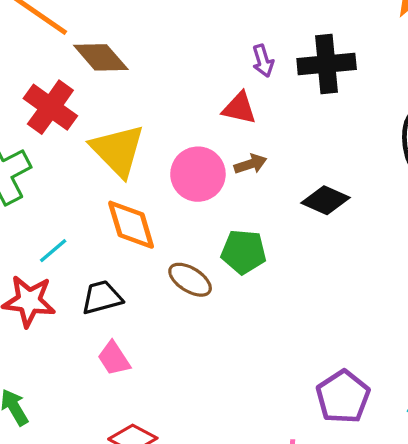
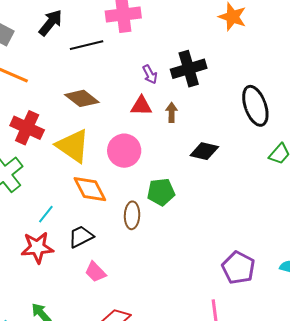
brown diamond: (101, 57) -> (82, 98), moved
brown arrow: (250, 164) -> (172, 112), moved, turned -60
brown ellipse: (190, 280) -> (132, 215), turned 72

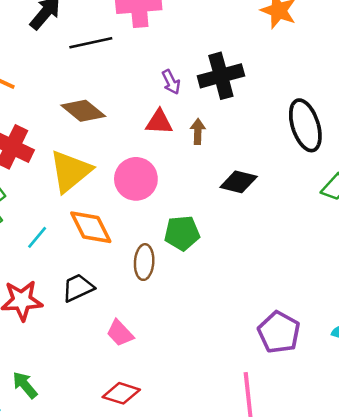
yellow triangle: (73, 146) -> (70, 171), turned 45
cyan line: (46, 214) -> (37, 237), moved
pink trapezoid: (95, 272) -> (120, 333), moved

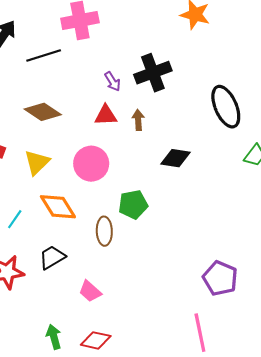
yellow triangle: (70, 171) -> (37, 162), size x0.7
green arrow: (25, 385) -> (54, 337), moved, turned 30

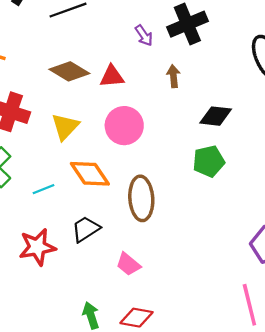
red triangle: (106, 115) -> (112, 76), moved
green pentagon: (133, 204) -> (209, 161), moved
cyan line: (15, 219) -> (43, 189), turned 36
brown ellipse: (104, 231) -> (141, 198), size x1.4

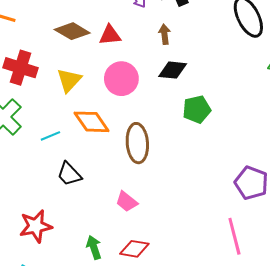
black diamond: (216, 116) -> (173, 70), moved
black trapezoid: (86, 229) -> (69, 174), moved, turned -100
red star: (37, 247) -> (36, 226), moved

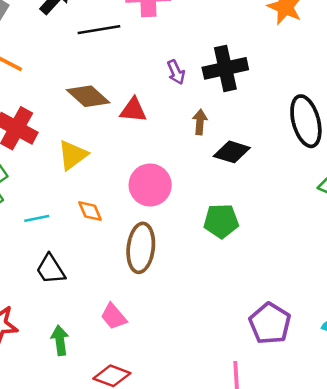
black diamond: (173, 70) -> (232, 152), moved
pink circle: (121, 79) -> (150, 185), moved
orange diamond: (91, 122) -> (90, 211), size x0.6
green arrow: (94, 247) -> (60, 340), moved

